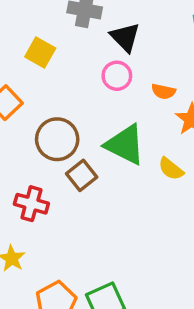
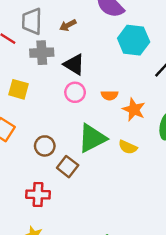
brown circle: (57, 139) -> (45, 146), size x0.7
green triangle: (125, 145) -> (92, 138), turned -40

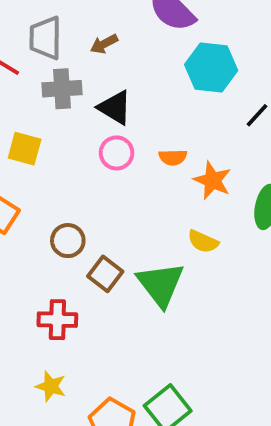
green triangle: (92, 138) -> (161, 284), moved, turned -40

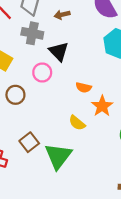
pink circle: (117, 153) -> (42, 72), moved
brown circle: (68, 241) -> (15, 95), moved
yellow semicircle: (203, 241) -> (77, 123), moved

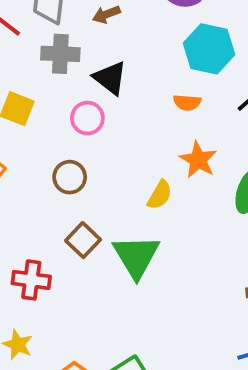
orange semicircle: (84, 88) -> (187, 102), moved
brown circle: (15, 95) -> (70, 177), moved
yellow semicircle: (77, 123) -> (160, 195), turned -90

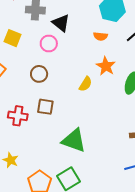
brown square: (83, 240) -> (45, 107), turned -36
green triangle: (136, 256) -> (74, 141), moved, turned -40
red cross: (31, 280) -> (18, 116), moved

